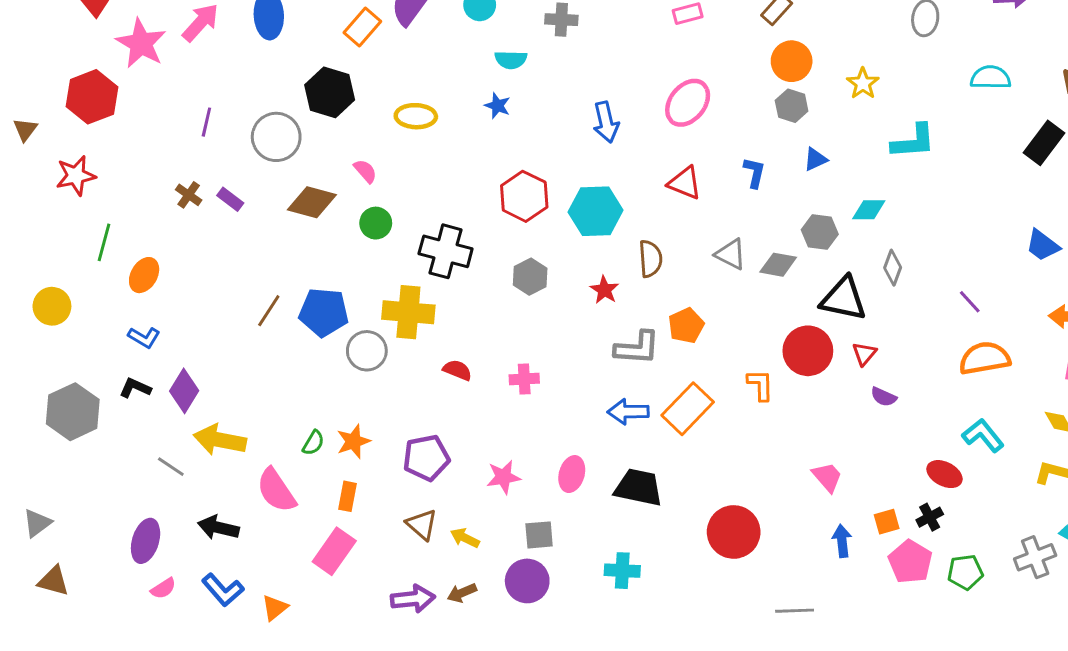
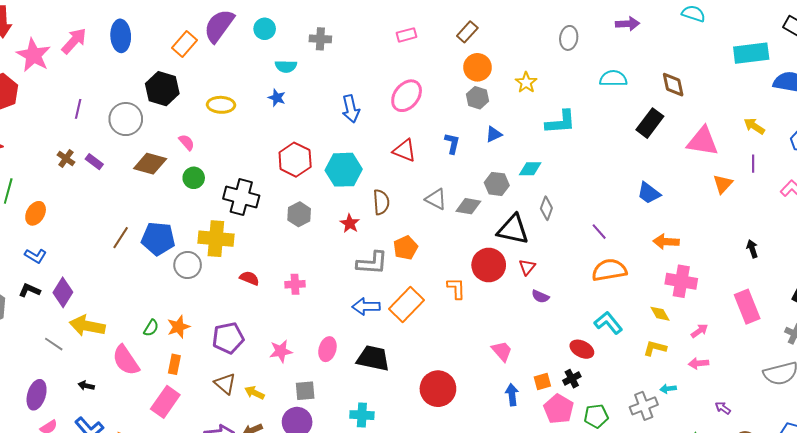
black arrow: (218, 528) -> (86, 386), size x0.6

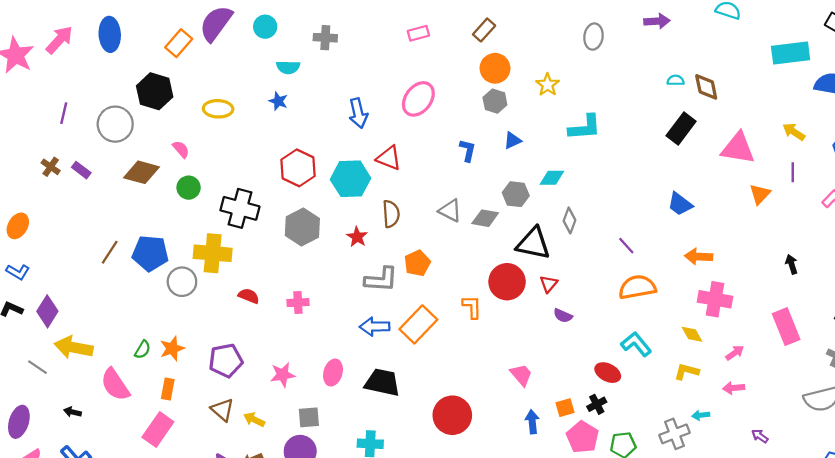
cyan semicircle: (613, 78) -> (676, 80), moved, size x0.6
red triangle: (405, 150) -> (389, 158), moved
gray hexagon: (299, 214) -> (302, 227), size x1.4

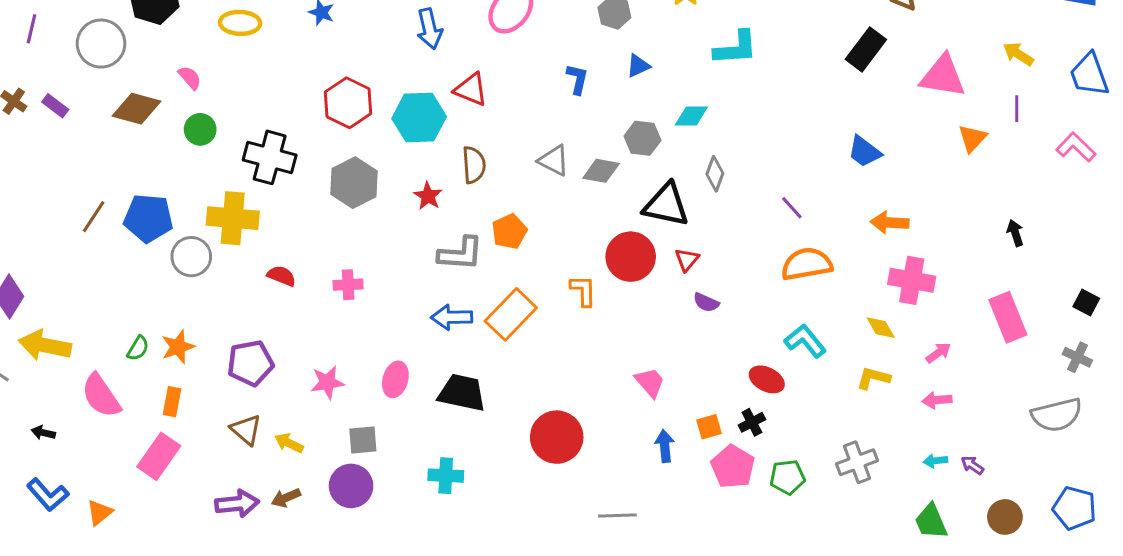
cyan arrow: (701, 415) -> (935, 461), moved

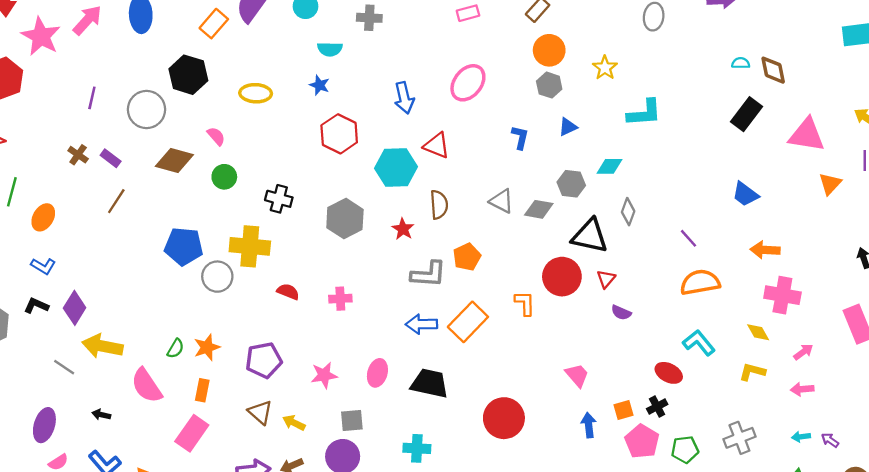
red hexagon: (348, 103) -> (339, 134), moved
black cross: (270, 157) -> (279, 199), size x0.7
brown line: (94, 217) -> (116, 201), moved

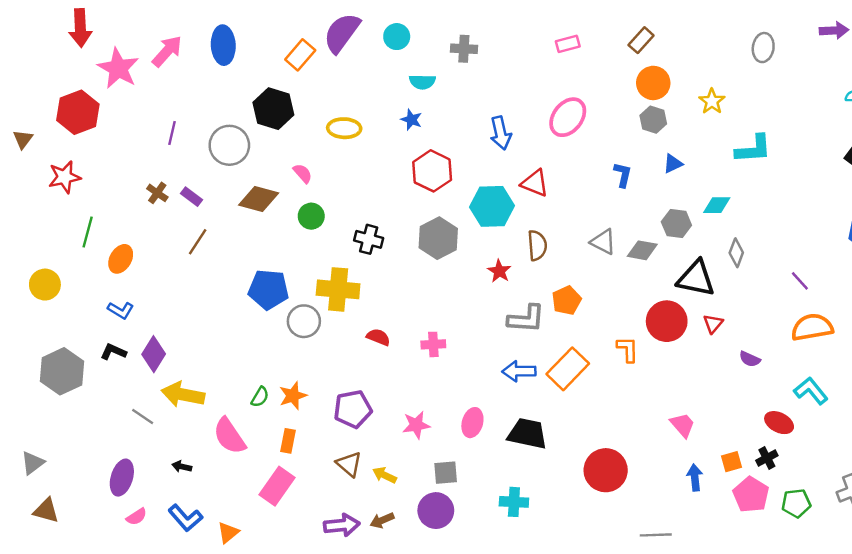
gray hexagon: (345, 219) -> (438, 238), moved
purple semicircle: (621, 313) -> (750, 359), moved

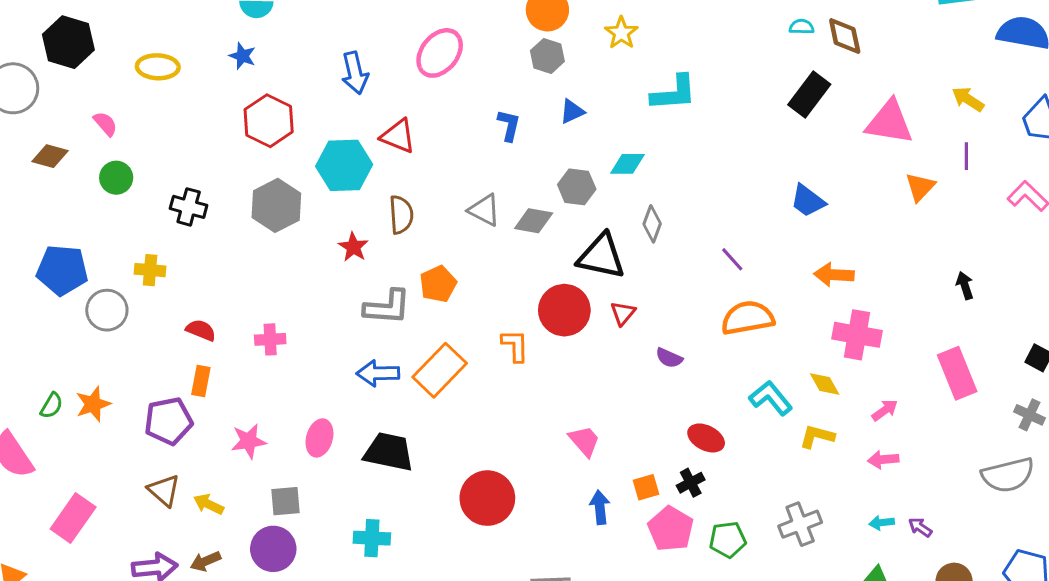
brown diamond: (259, 199) -> (50, 156), size x0.7
yellow cross: (338, 289) -> (150, 270), size x0.6
cyan L-shape: (811, 391) -> (771, 398), moved
orange rectangle: (288, 441) -> (201, 381), moved

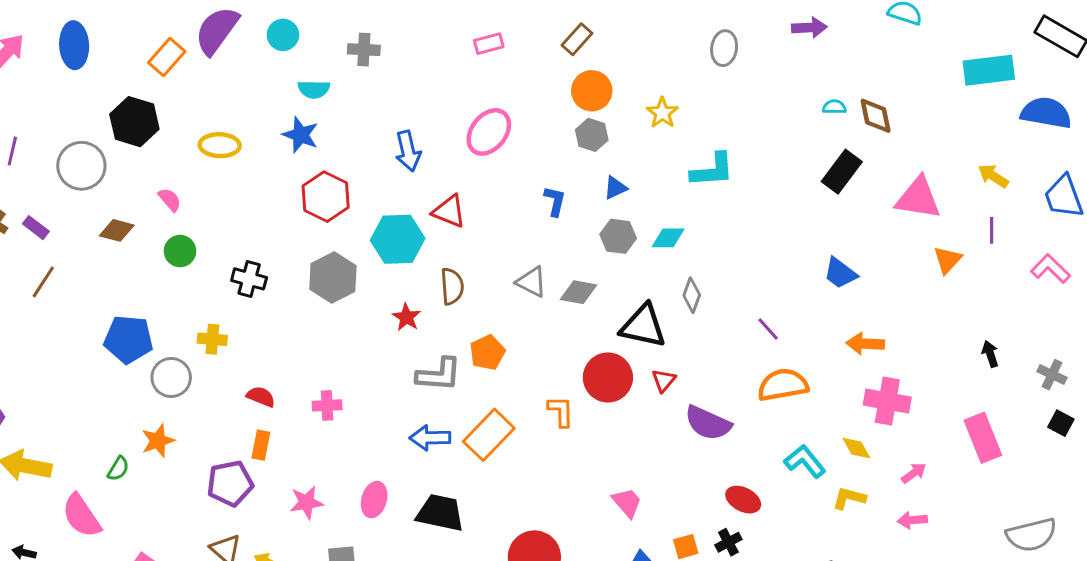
blue star: (242, 56) -> (301, 135), size x1.4
gray hexagon: (577, 187) -> (618, 236), moved
purple semicircle: (669, 358) -> (708, 423), size x1.8
orange star: (93, 404) -> (158, 441), moved
gray cross: (1030, 415) -> (1052, 375), moved

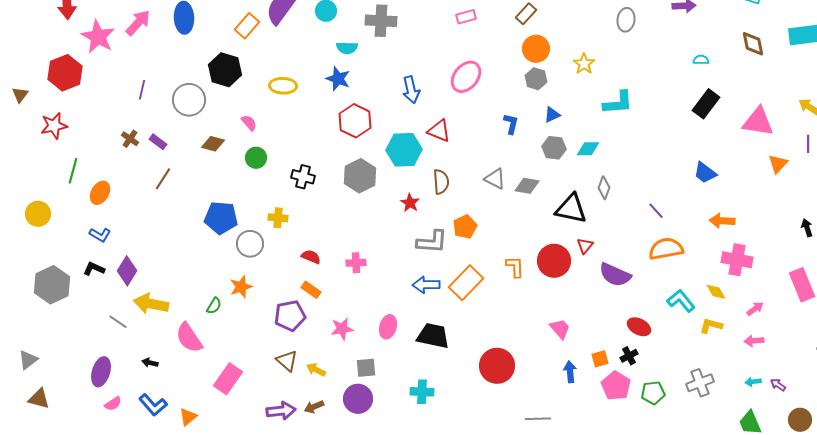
gray cross: (364, 50) -> (381, 21), size x1.4
brown diamond: (876, 116) -> (753, 44), moved
red circle: (608, 378) -> (554, 261), moved
orange rectangle: (261, 445) -> (311, 290), turned -66

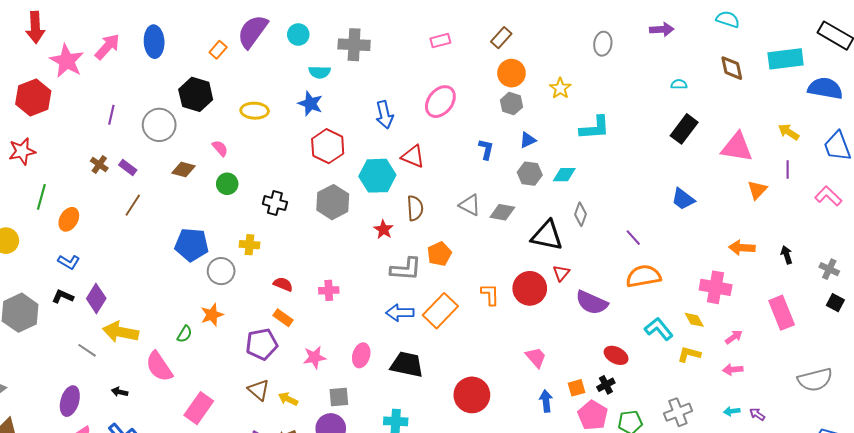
orange rectangle: (247, 26) -> (218, 50), size x0.7
orange arrow: (722, 221) -> (742, 248), moved

